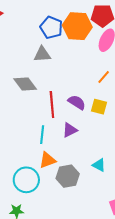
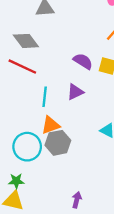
red line: (52, 105) -> (22, 67), moved, turned -60
gray hexagon: (68, 176) -> (58, 143), moved

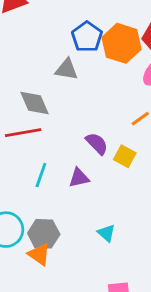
red line: (22, 67) -> (23, 133), turned -48
orange triangle: (51, 125) -> (39, 254), moved, turned 42

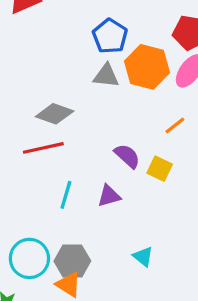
orange hexagon: (122, 43) -> (147, 67), moved
gray triangle: (67, 69) -> (106, 76), moved
gray diamond: (35, 103) -> (55, 114), turned -44

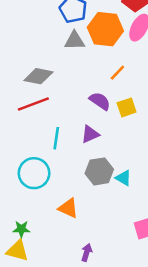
orange line: (175, 125) -> (117, 73), moved
yellow square: (160, 169) -> (127, 107), turned -36
cyan circle: (29, 258) -> (34, 173), moved
gray hexagon: (72, 261) -> (99, 171), moved

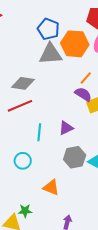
gray triangle: (74, 41) -> (51, 54), size x1.4
purple semicircle: (100, 101) -> (83, 94), moved
cyan circle: (34, 173) -> (23, 161), size x0.7
green star: (21, 229) -> (25, 211), moved

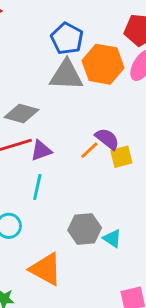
orange line: (86, 78) -> (89, 150), moved
purple triangle: (66, 128) -> (41, 151), moved
orange triangle: (51, 187) -> (46, 269), size x1.4

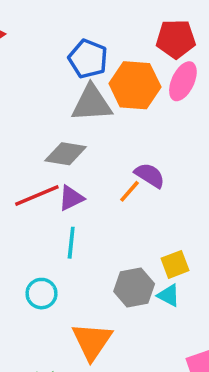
gray diamond: (21, 114) -> (66, 154), moved
yellow square: (121, 157) -> (175, 264), moved
orange triangle: (46, 269) -> (92, 341), turned 42

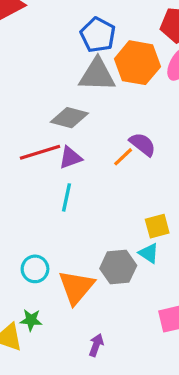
gray hexagon: (134, 288) -> (118, 267), moved
cyan circle: (41, 294) -> (35, 269), moved

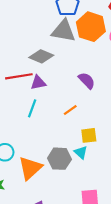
orange line: (123, 157) -> (70, 110), moved

